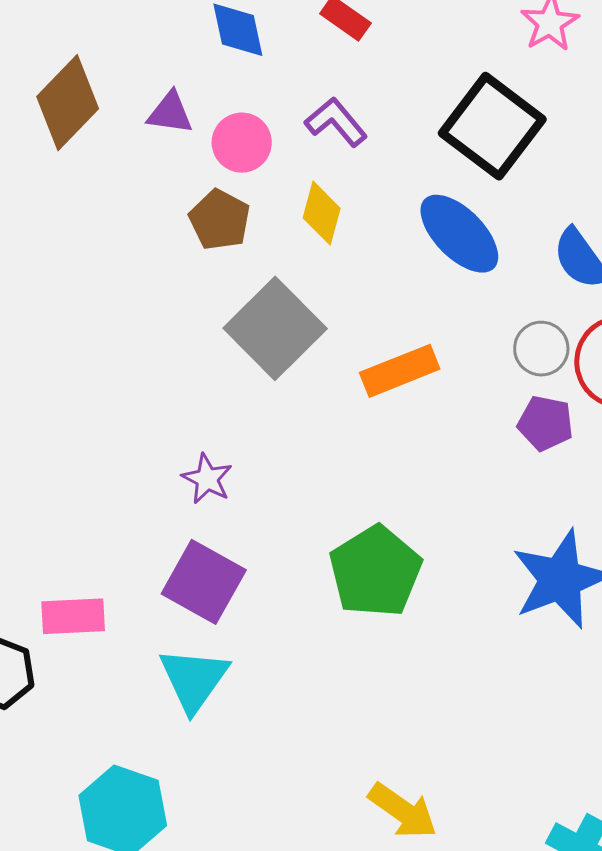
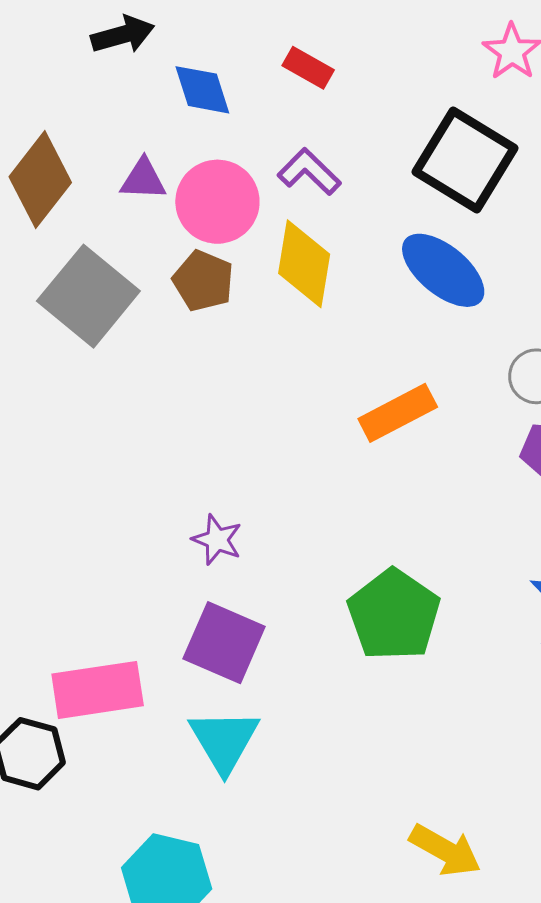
pink circle: (242, 143) -> (217, 202), size x1.4
yellow diamond: (322, 213) -> (304, 264), size x1.4
gray square: (275, 328) -> (88, 296), moved
pink rectangle: (73, 616) -> (98, 690), size x1.4

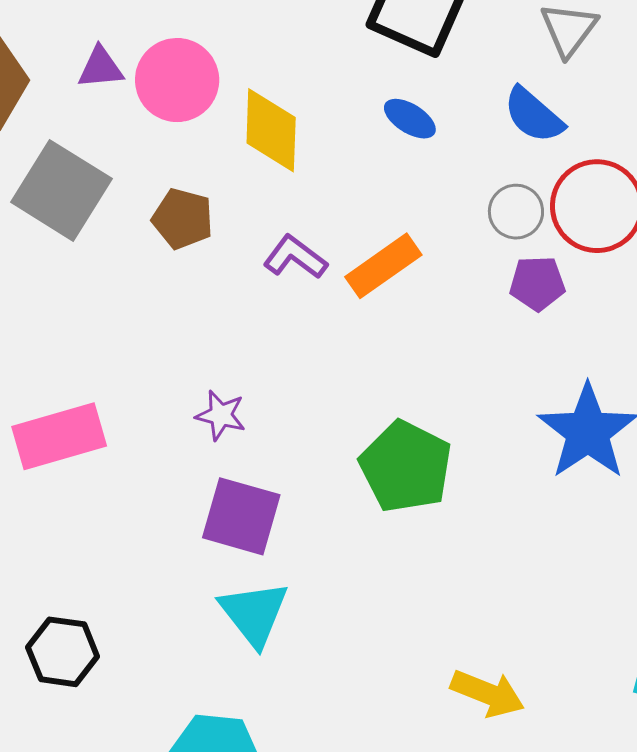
purple L-shape: (309, 172) -> (295, 257), moved
blue ellipse: (443, 270) -> (410, 119), size x0.6
brown pentagon: (203, 281) -> (183, 219), moved
pink rectangle: (98, 690) -> (59, 436), moved

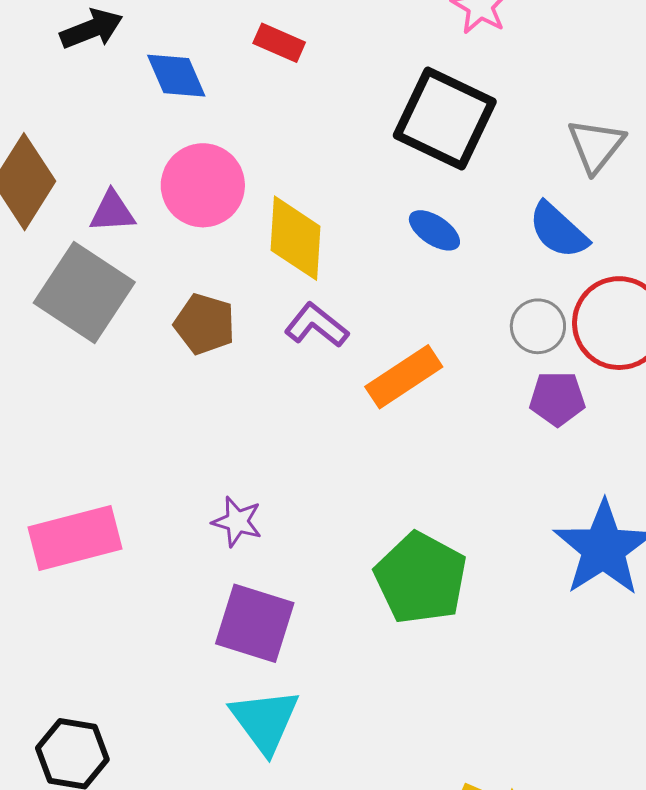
purple triangle: (101, 68) -> (112, 212), moved
purple L-shape: (295, 257) -> (316, 325), moved

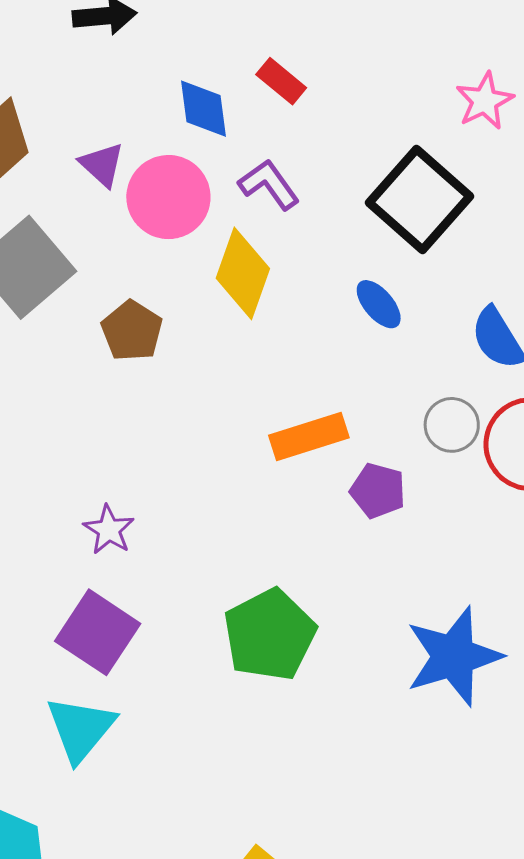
blue diamond: (176, 76) -> (204, 109), moved
purple triangle: (112, 212) -> (102, 165), moved, turned 30
purple L-shape: (316, 325) -> (269, 184), moved
purple pentagon: (557, 399) -> (378, 491), moved

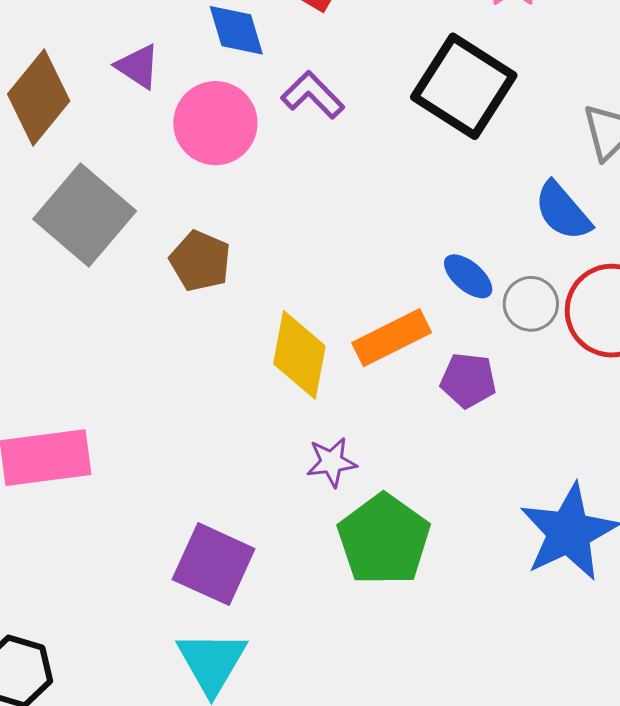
purple triangle: (102, 165) -> (138, 66), moved
yellow diamond: (243, 273) -> (299, 355), moved
blue ellipse: (379, 304) -> (468, 276), moved
purple star: (109, 530) -> (331, 462), moved, turned -30

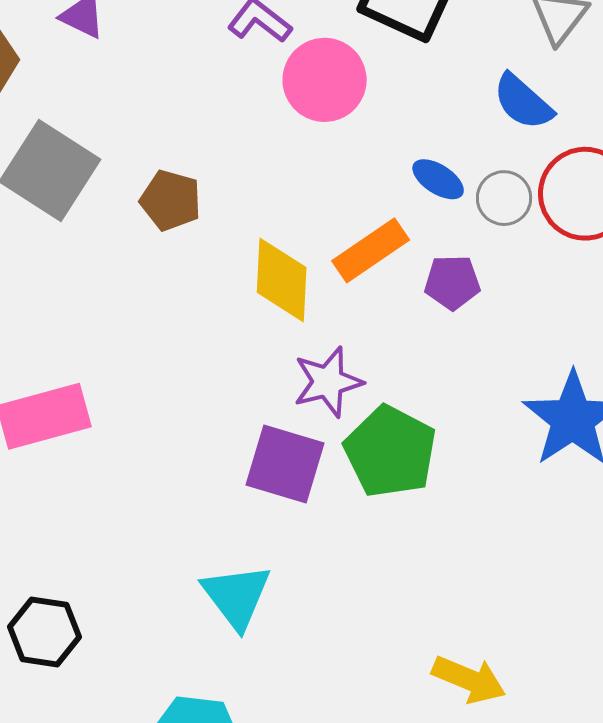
pink circle: (215, 123) -> (325, 80), moved
purple star: (331, 462) -> (328, 382), size x1.4
purple square: (214, 564) -> (285, 464), moved

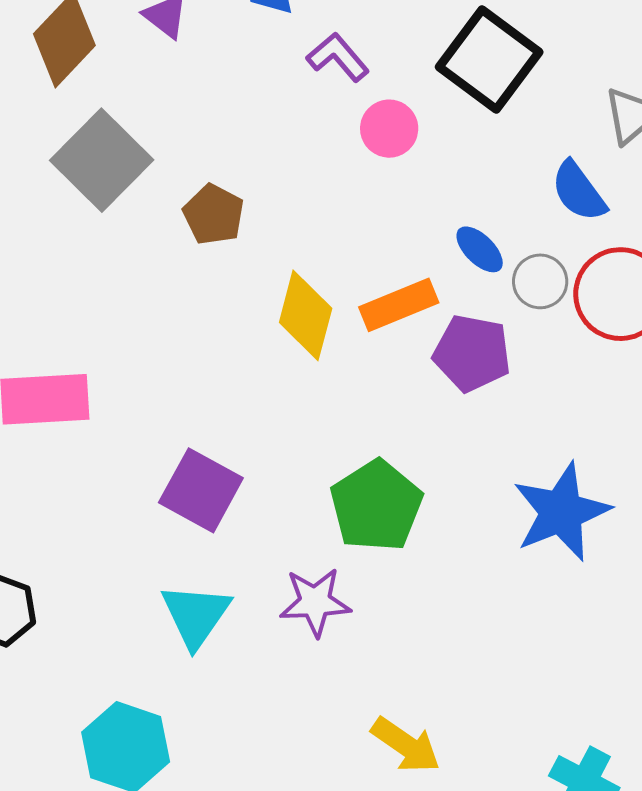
pink circle: (325, 80) -> (389, 129), size x0.7
purple pentagon: (452, 282) -> (472, 353), size x1.4
purple star: (328, 382) -> (315, 602), moved
purple square: (285, 464) -> (201, 490), moved

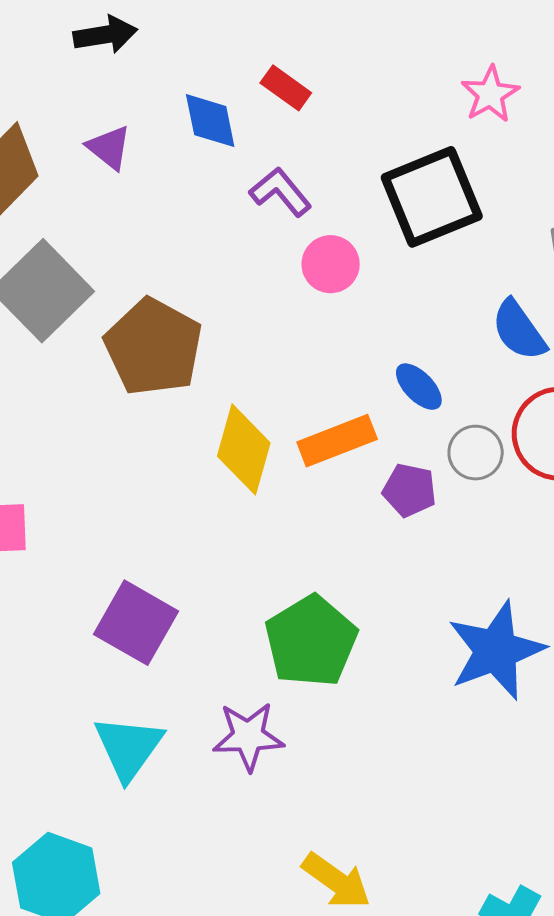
black square: (489, 60) -> (432, 197), turned 30
brown pentagon: (214, 214) -> (153, 347), size x1.6
gray circle: (540, 281) -> (476, 453), moved
purple pentagon: (472, 353) -> (409, 490), size x0.7

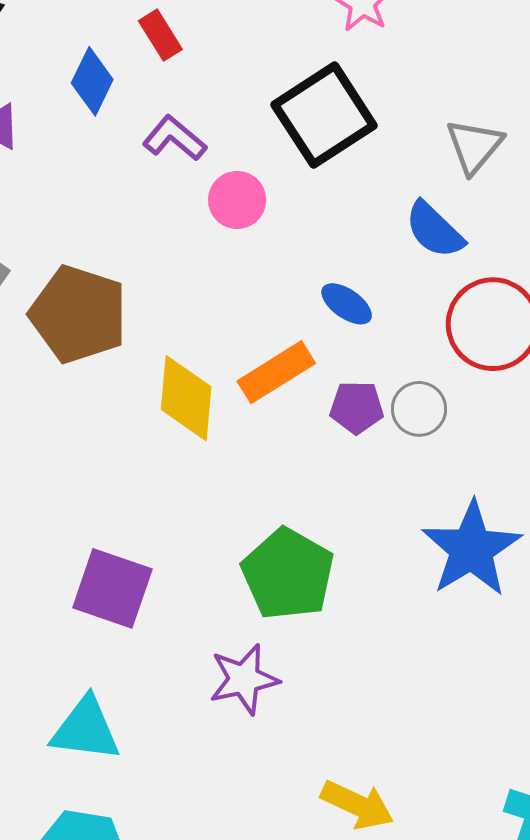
red rectangle: (286, 88) -> (160, 35), turned 33
blue diamond: (210, 121) -> (92, 81), turned 48
gray circle: (476, 453) -> (419, 409), moved
cyan triangle: (129, 748) -> (86, 729), moved, turned -48

